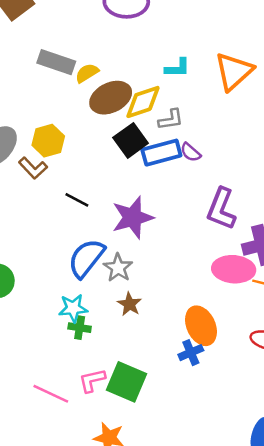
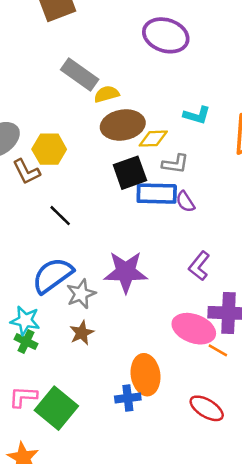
yellow diamond: (143, 102) -> (153, 139), size x0.7
purple L-shape: (221, 209) -> (199, 266), size x0.7
purple star: (133, 217) -> (126, 272), moved

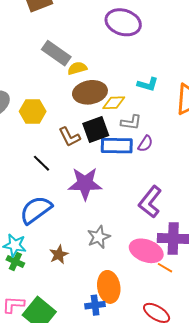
brown L-shape: (26, 172) -> (69, 137), moved
purple semicircle: (185, 202) -> (145, 144), moved, turned -114
purple L-shape: (199, 266) -> (150, 202), size x1.4
purple star: (126, 272) -> (85, 184), moved
gray star: (81, 294) -> (99, 237), moved

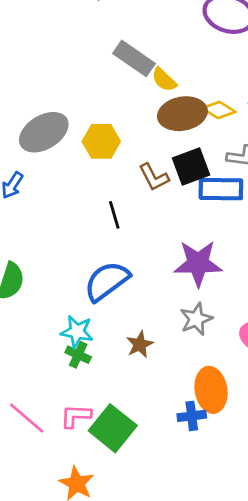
yellow semicircle: (77, 68) -> (164, 80), turned -120
yellow diamond: (114, 103) -> (219, 110), moved, turned 35
black line: (42, 163) -> (114, 215), turned 30
purple star: (85, 184) -> (198, 263), moved

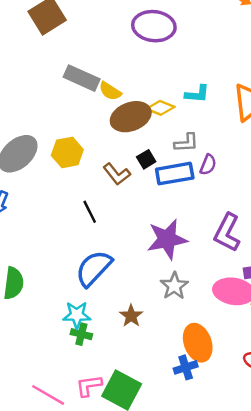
black square: (191, 166) -> (146, 159), size x0.6

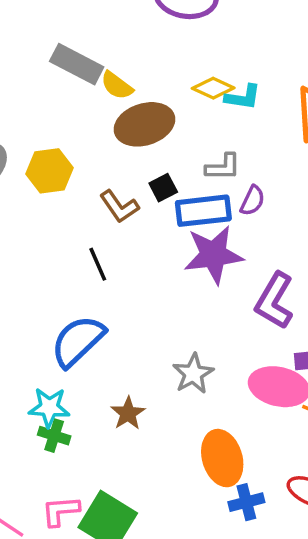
yellow diamond: (160, 108) -> (213, 88), moved
black line: (90, 212) -> (98, 264), moved
purple star: (167, 239) -> (213, 255), moved
blue cross: (186, 367) -> (246, 502), moved

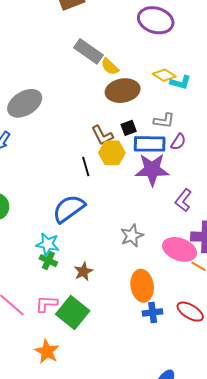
yellow hexagon: (49, 171) -> (112, 153), moved
purple L-shape: (274, 301) -> (183, 200), size x0.7
brown star: (128, 413) -> (83, 271), moved

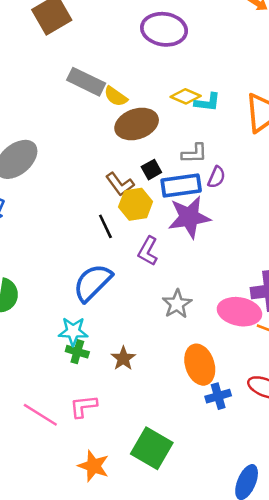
purple L-shape: (183, 200) -> (148, 251), moved
green square: (73, 312) -> (152, 448), moved

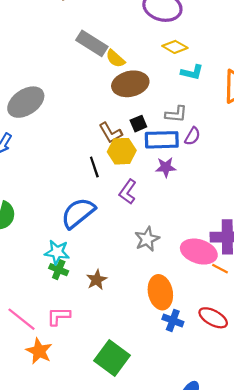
yellow diamond: (186, 96) -> (175, 47), moved
purple star: (189, 217) -> (166, 167), size x0.6
blue cross: (218, 396) -> (173, 320), turned 30
orange star: (94, 466) -> (39, 351), moved

